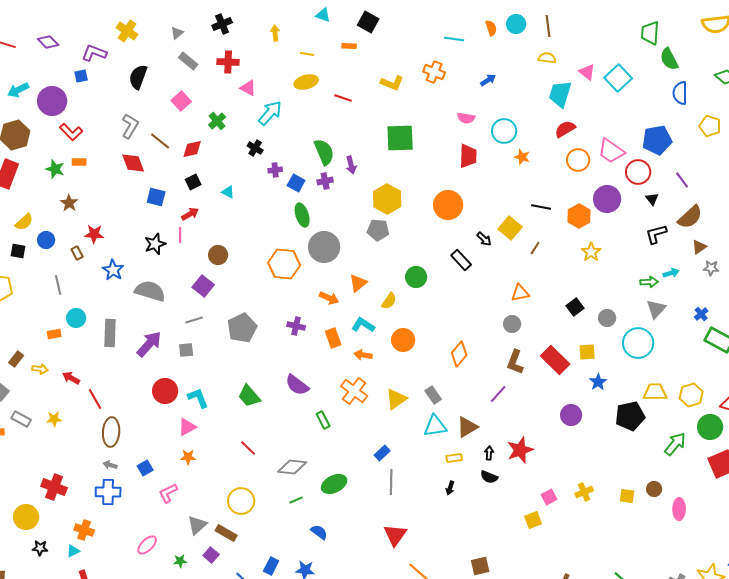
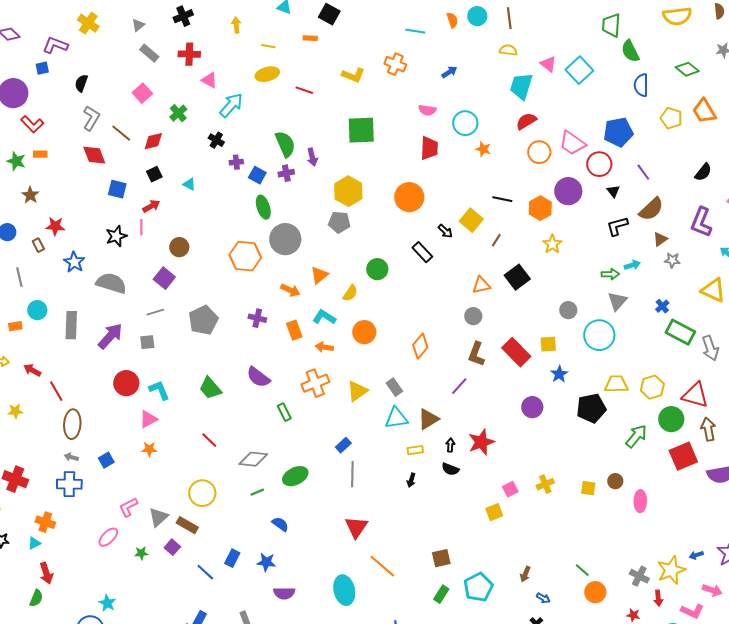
black semicircle: (138, 77) -> (81, 83), moved, size x0.7
black square: (575, 307) -> (517, 277), moved, size x1.4
orange cross: (354, 391) -> (315, 383), turned 32
pink L-shape: (168, 493) -> (128, 507), moved

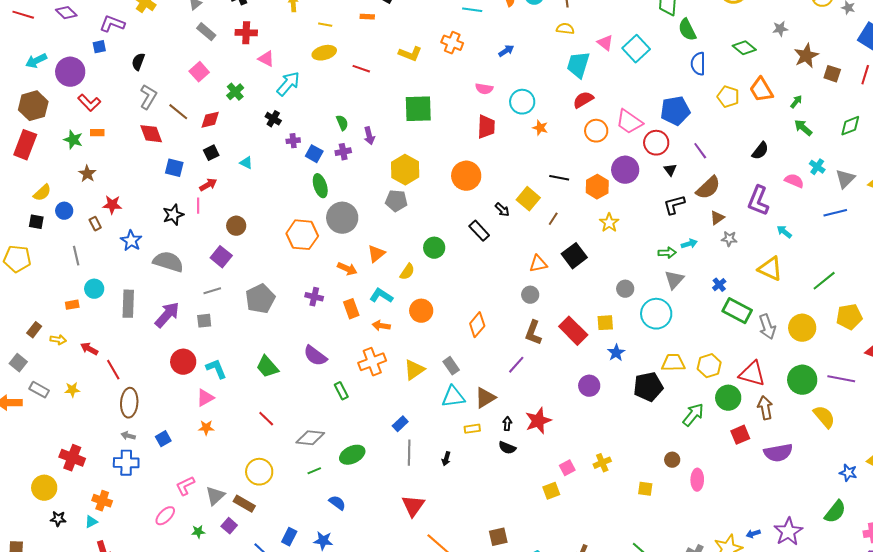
green semicircle: (285, 144) -> (342, 123), size x0.6
red square: (683, 456) -> (740, 435), size x0.7
black arrow: (411, 480) -> (446, 459), moved
yellow square: (588, 488) -> (645, 489), moved

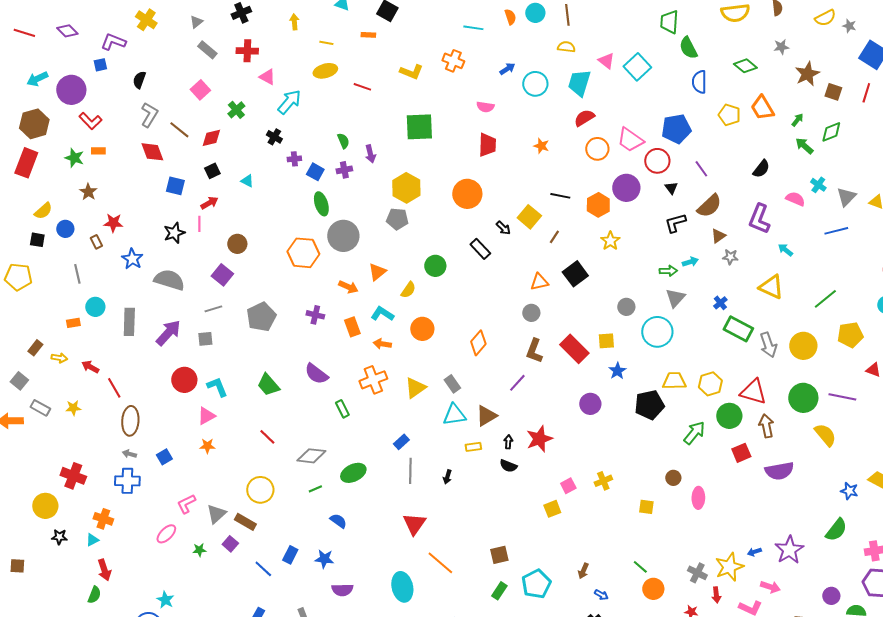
cyan circle: (522, 102) -> (535, 84), moved
green diamond: (850, 126) -> (831, 132), moved

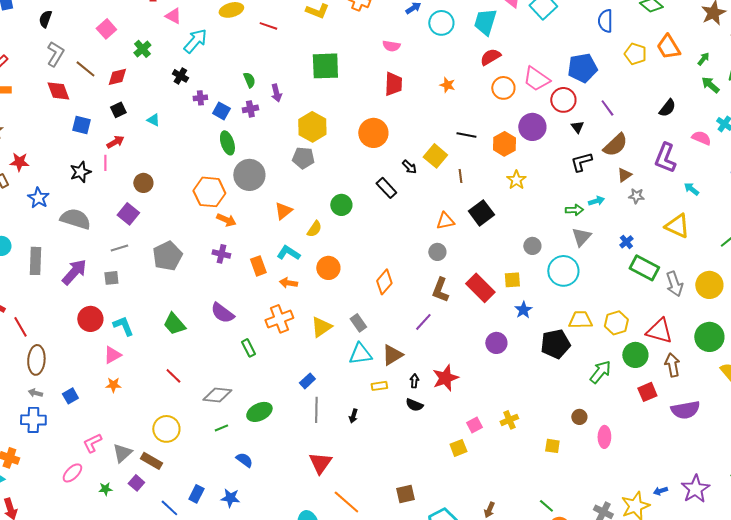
brown line: (554, 237) -> (460, 176), turned -40
orange arrow: (348, 287) -> (226, 220), moved

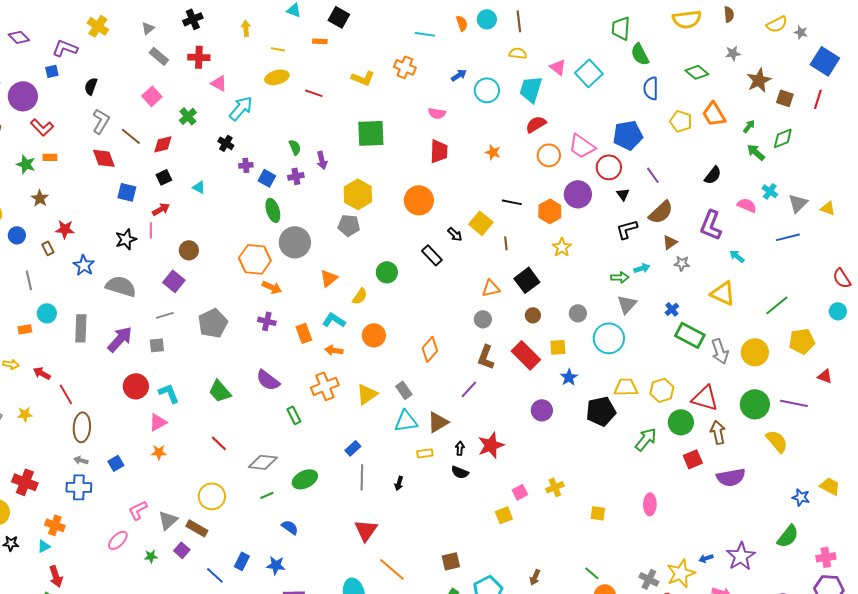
brown circle: (579, 417) -> (533, 315), moved

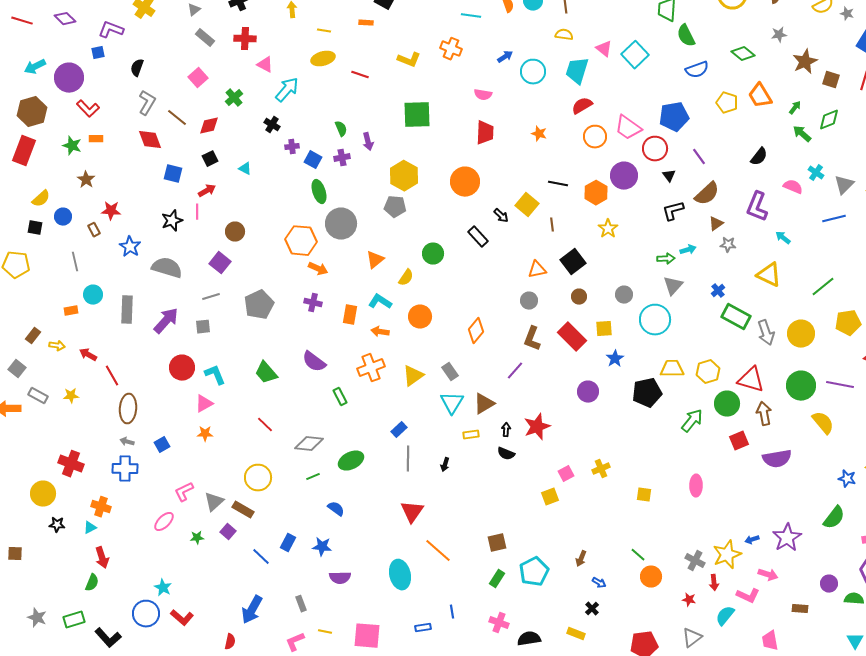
blue semicircle: (651, 88) -> (697, 70), turned -110
orange rectangle: (304, 333) -> (350, 315), turned 30
cyan triangle: (406, 421) -> (452, 403), turned -50

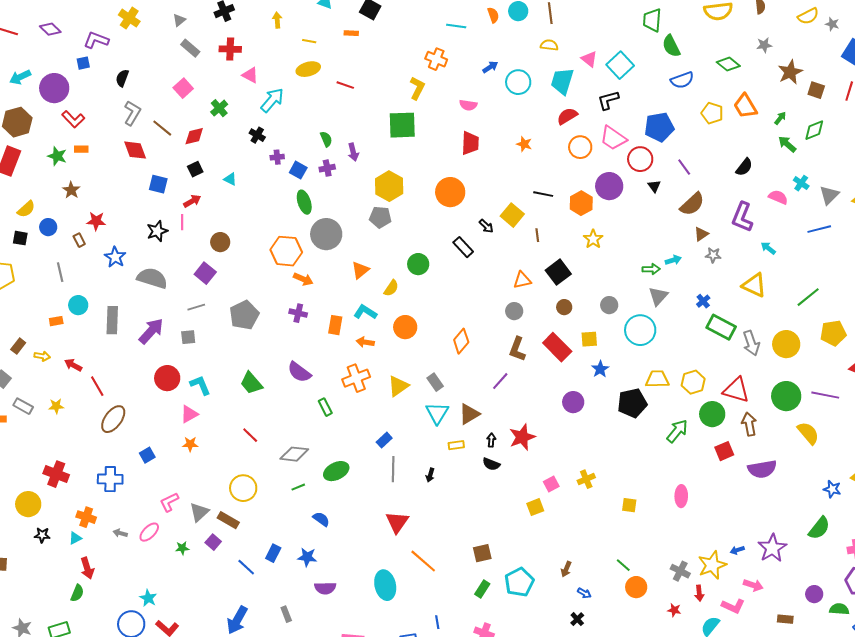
yellow L-shape: (409, 60) -> (417, 88), moved, turned -85
black L-shape: (673, 211) -> (608, 100), moved
brown ellipse: (128, 409) -> (113, 419), turned 32
gray arrow: (127, 442) -> (120, 533), moved

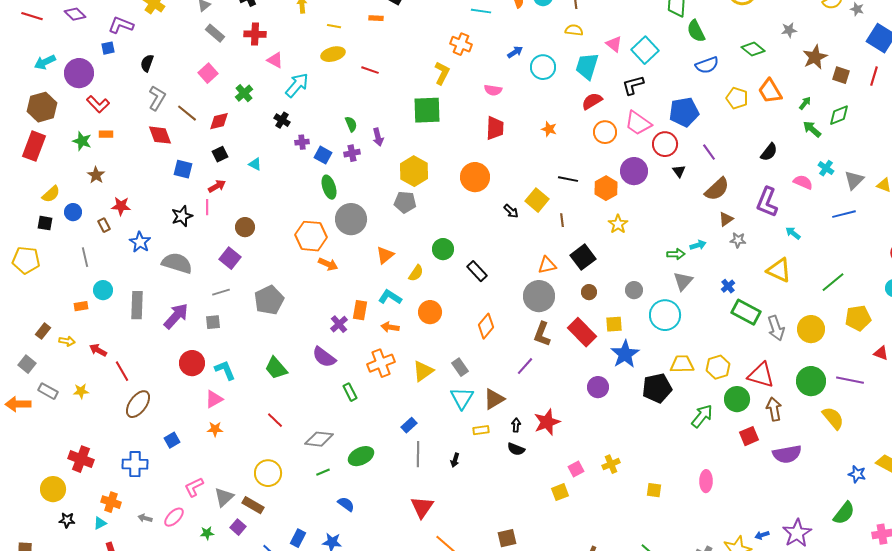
black rectangle: (463, 247) -> (477, 271), moved
gray circle: (514, 311) -> (539, 296), size x1.8
purple cross: (298, 313) -> (339, 324), moved, turned 36
blue star: (600, 369) -> (625, 354), size x1.6

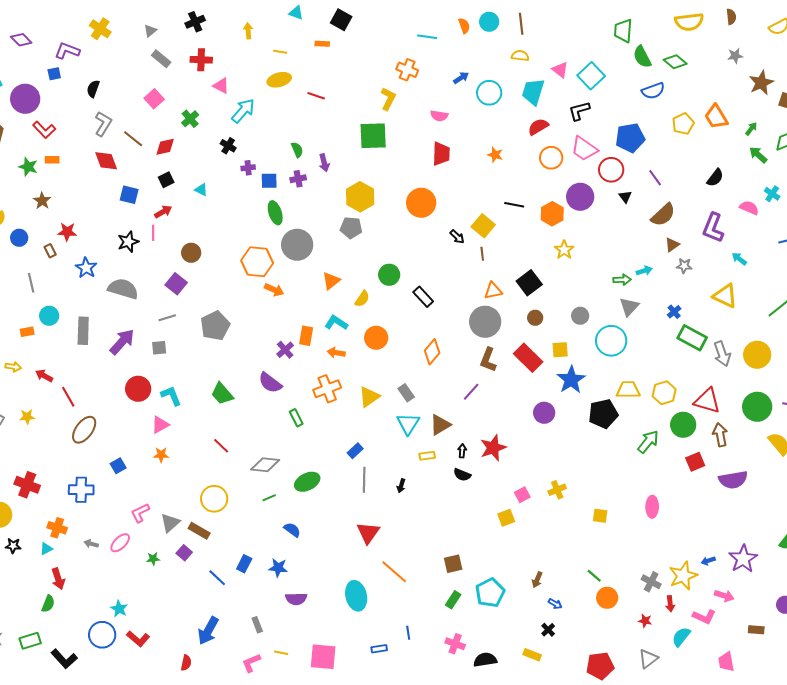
green diamond: (753, 49) -> (675, 62), moved
yellow pentagon: (737, 98) -> (683, 124), turned 30
blue square: (323, 155) -> (269, 181), turned -30
brown line: (562, 220) -> (482, 254), moved

